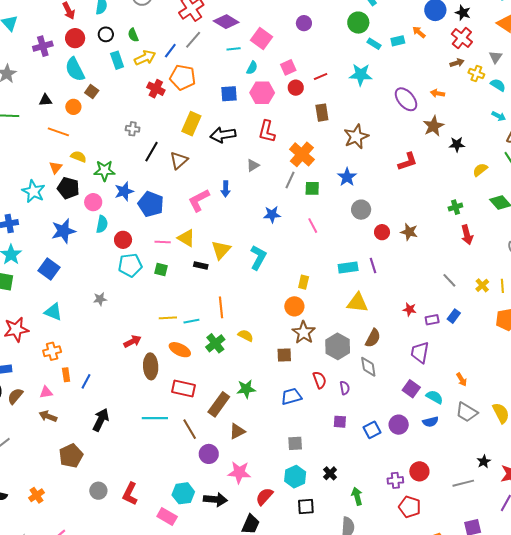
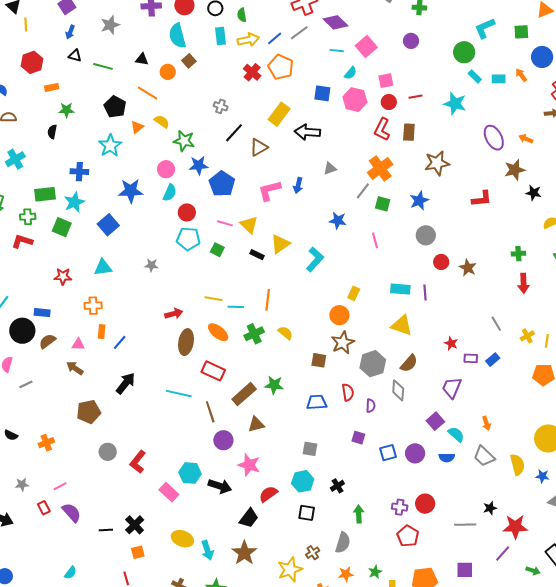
red L-shape: (267, 131) -> (382, 129), moved
black pentagon: (68, 188) -> (115, 107), moved
cyan triangle: (53, 312) -> (103, 267), turned -42
red star: (16, 329) -> (63, 276), size x0.7

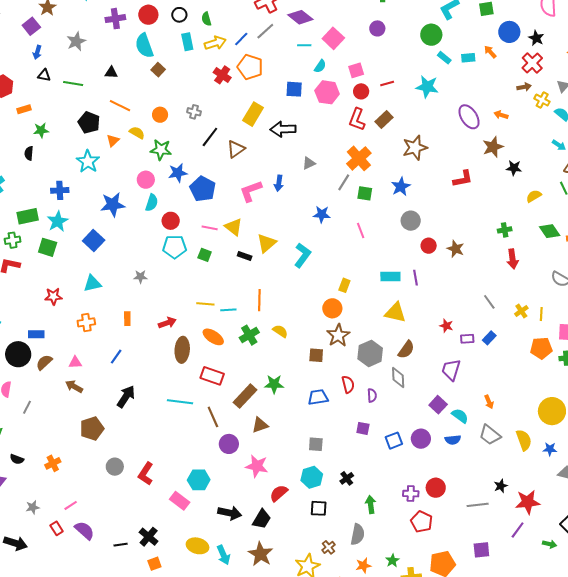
orange circle: (168, 72) -> (160, 115), moved
brown rectangle: (409, 132) -> (384, 120), turned 48
orange rectangle: (102, 332) -> (127, 319), moved
gray line: (26, 384) -> (27, 407), turned -32
black arrow: (220, 486) -> (230, 513), moved

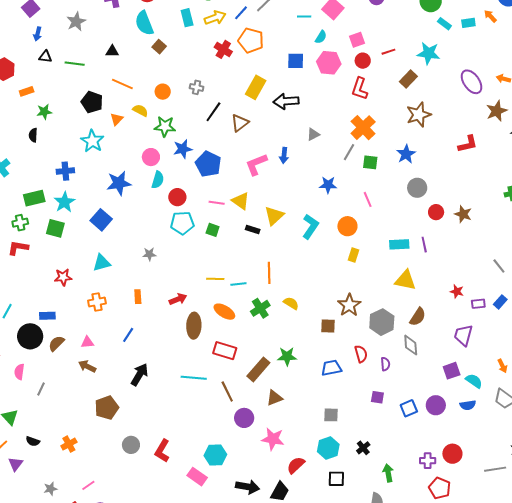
brown rectangle: (384, 120) -> (408, 79), moved
orange circle: (332, 308) -> (347, 226), moved
purple square: (438, 405) -> (452, 371), turned 30

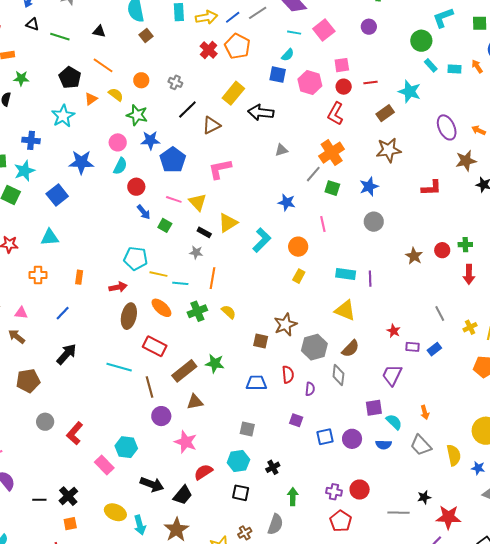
cyan semicircle: (321, 37) -> (288, 55), moved
blue arrow: (284, 155) -> (144, 212), moved, turned -56
red circle: (436, 212) -> (442, 250), moved
cyan pentagon: (182, 223) -> (136, 258), moved
gray star: (149, 254) -> (196, 252), moved

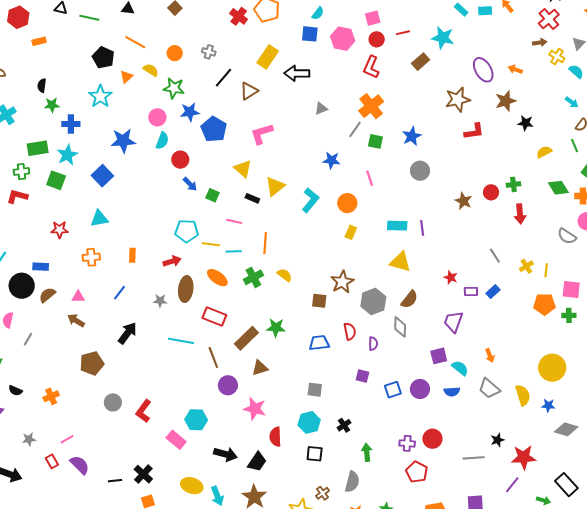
green star: (21, 78) -> (52, 105), moved
brown star: (389, 150) -> (458, 100), moved
pink line: (174, 199) -> (234, 221), moved
gray star: (196, 252) -> (160, 301), moved
red semicircle: (203, 472) -> (275, 437), turned -54

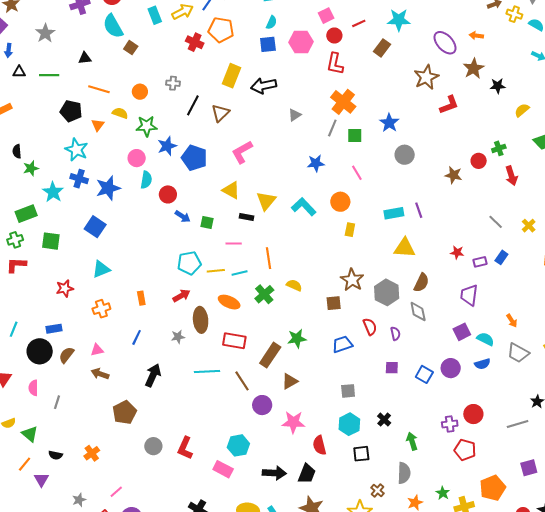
blue cross: (71, 124) -> (79, 179), moved, turned 30
cyan star: (67, 155) -> (53, 192), moved
cyan L-shape: (310, 200) -> (304, 207), turned -70
blue square: (393, 390) -> (424, 374), turned -30

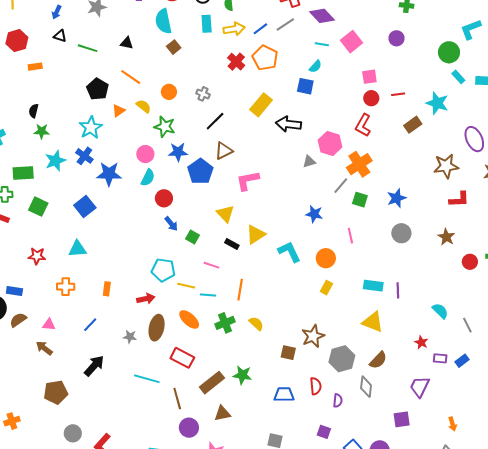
pink hexagon: (301, 42) -> (330, 144), moved
brown triangle: (220, 113) -> (224, 151), moved
brown star: (454, 175) -> (446, 237), moved
cyan semicircle: (485, 339) -> (440, 311), moved

